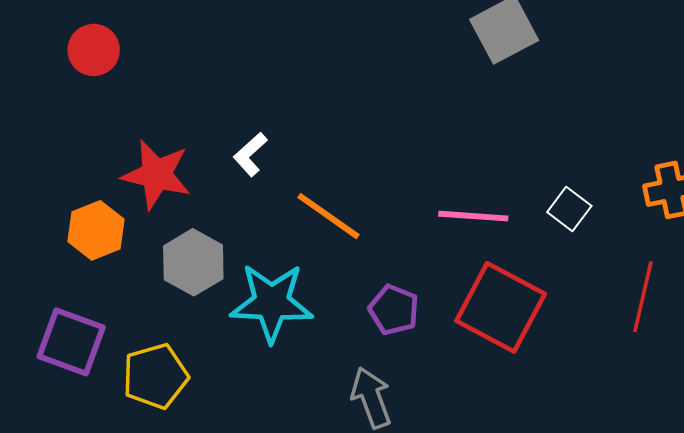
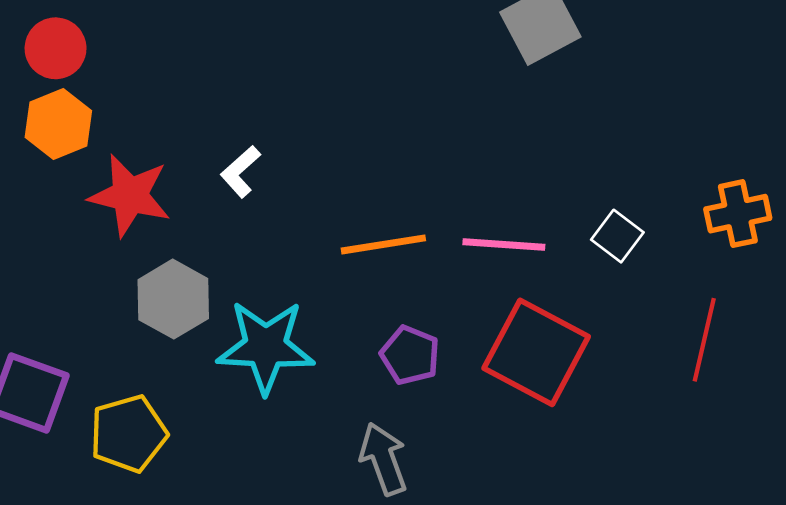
orange line: (329, 216) -> (383, 244), moved, turned -44
orange hexagon: (96, 230) -> (58, 124), moved

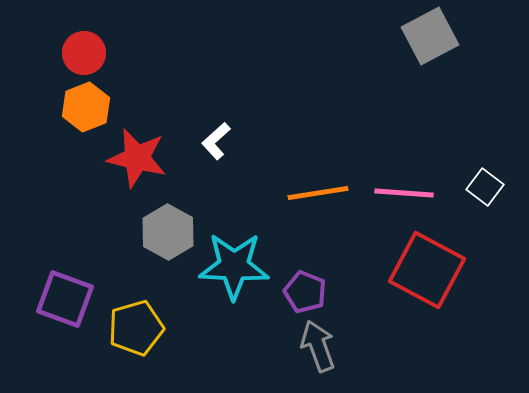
purple pentagon: (410, 355) -> (305, 292), moved

